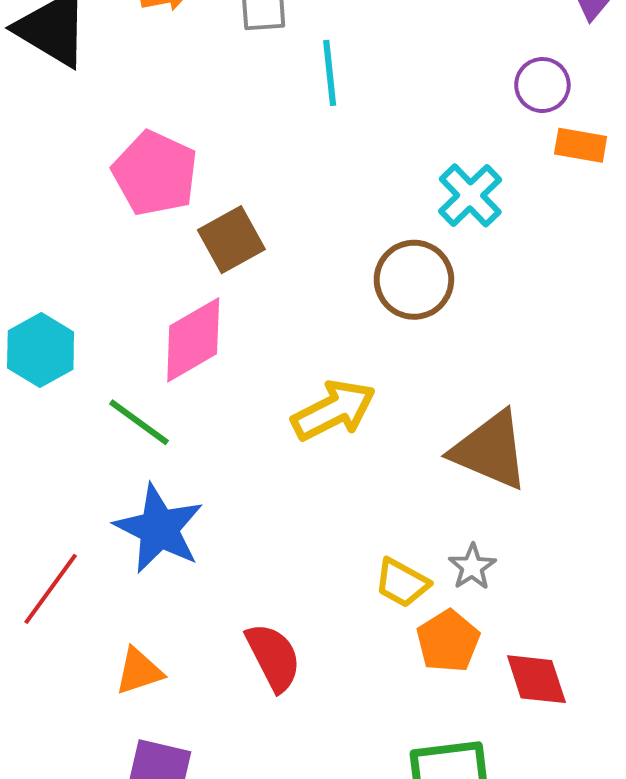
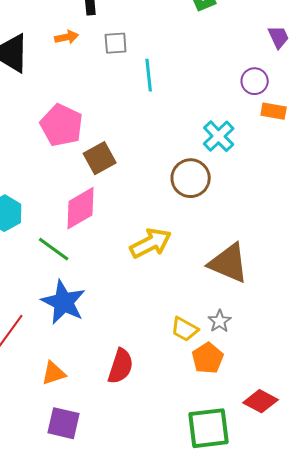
red semicircle: (273, 657) -> (121, 366), turned 45
red diamond: (536, 679) -> (261, 401), moved, turned -44

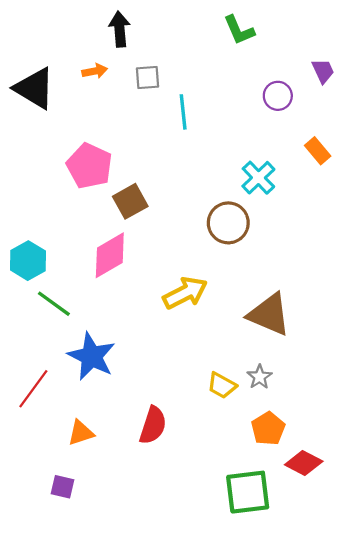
purple circle: (255, 81) -> (278, 96), moved
orange rectangle: (274, 111) -> (318, 151), turned 40
green line: (54, 249) -> (54, 304), moved
orange pentagon: (208, 358) -> (268, 429), moved
purple square: (64, 423) -> (62, 487), moved, size x0.7

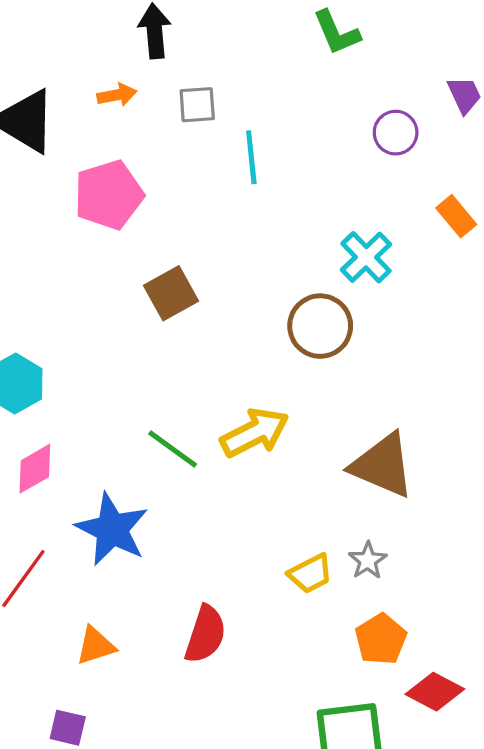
pink pentagon: (89, 166) -> (109, 195), moved, turned 30
pink diamond: (110, 255) -> (35, 469), moved, size x0.7
green line: (54, 304) -> (173, 449), moved
yellow trapezoid: (222, 385) -> (310, 574), turned -56

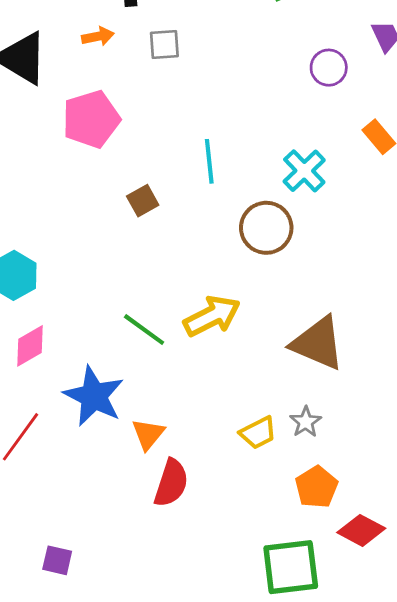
cyan line: (251, 157) -> (209, 161), moved
brown square: (171, 293) -> (143, 201), size x0.7
orange triangle: (96, 646) -> (148, 434), moved, turned -33

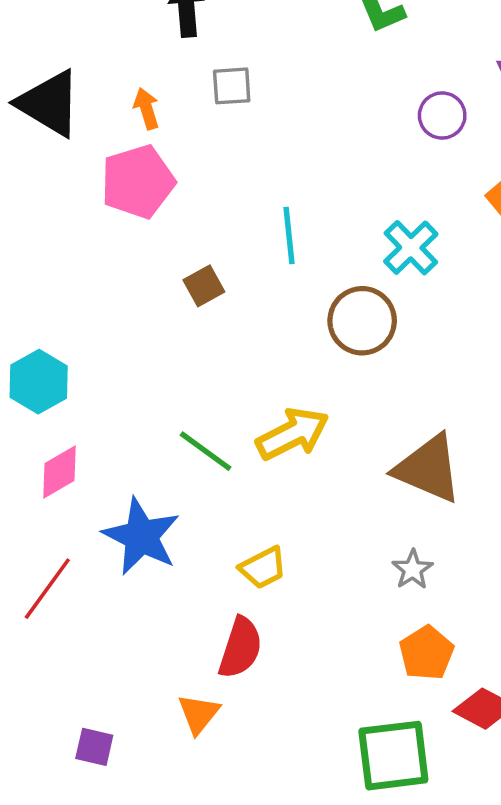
orange arrow: (98, 36) -> (146, 109), moved, turned -96
yellow trapezoid: (258, 433) -> (263, 568), moved
orange triangle: (148, 434) -> (199, 714), moved

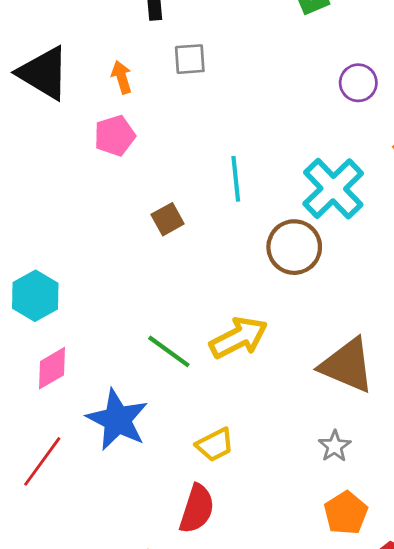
pink pentagon: (138, 182) -> (115, 136), size x0.7
cyan cross: (411, 248) -> (333, 189), size x1.4

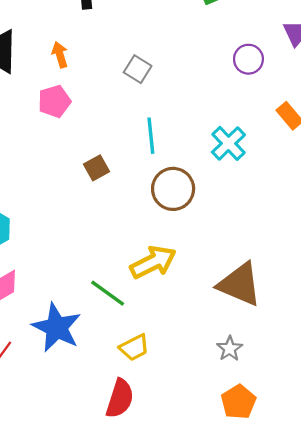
gray square: (190, 59) -> (138, 69), moved, turned 36
cyan cross: (333, 189) -> (228, 143), size x0.7
brown circle: (294, 247) -> (173, 189), moved
green line: (169, 351) -> (108, 293), moved

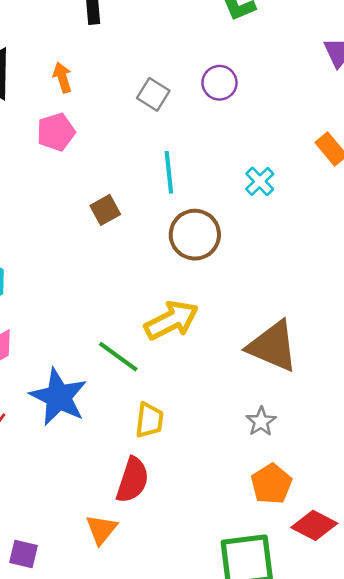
purple circle: (248, 59) -> (219, 83), moved
cyan cross: (228, 143) -> (260, 181), size x0.7
yellow trapezoid: (134, 348) -> (149, 420), turned -56

